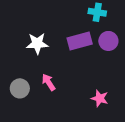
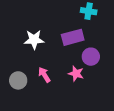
purple circle: (108, 41) -> (91, 57), moved
pink star: (100, 98) -> (76, 74), moved

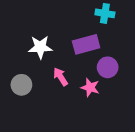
pink arrow: (44, 75) -> (60, 77), moved
gray circle: (18, 80) -> (21, 85), moved

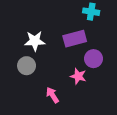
pink arrow: (60, 77) -> (52, 95), moved
gray circle: (21, 85) -> (27, 66), moved

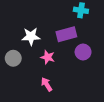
gray circle: (27, 66) -> (13, 58), moved
pink star: (78, 76) -> (48, 57), moved

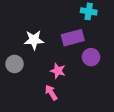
pink star: (48, 57) -> (58, 71), moved

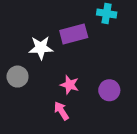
purple rectangle: (73, 38) -> (74, 34), moved
purple circle: (91, 57) -> (109, 90), moved

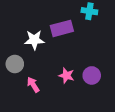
pink star: (70, 85) -> (66, 75), moved
pink arrow: (61, 111) -> (33, 85), moved

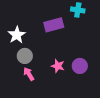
white star: (34, 40) -> (17, 35), moved, turned -30
gray circle: (15, 64) -> (25, 56), moved

